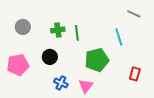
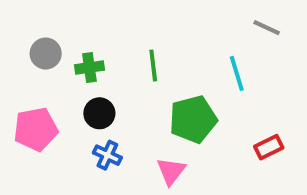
green cross: (58, 30) -> (89, 67), moved
red rectangle: (135, 74) -> (269, 147), turned 48
blue cross: (61, 83) -> (107, 155), moved

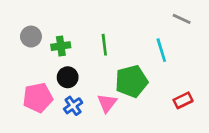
pink pentagon: (36, 129) -> (38, 98), moved
blue cross: (107, 155) -> (73, 106), turned 30
pink triangle: (171, 171) -> (107, 103), moved

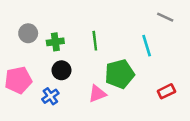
pink pentagon: (38, 98) -> (18, 80), moved
pink triangle: (107, 103) -> (97, 94), turned 30
blue cross: (73, 106) -> (50, 96), moved

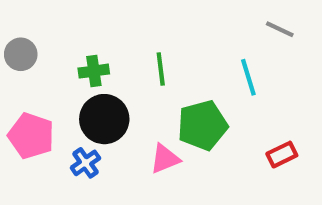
gray circle: (28, 33) -> (21, 54), moved
black circle: (61, 70) -> (104, 119), size x1.5
pink pentagon: (18, 80) -> (31, 136), turned 30

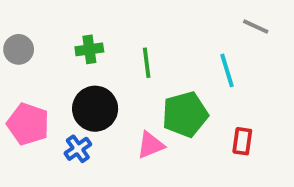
green cross: (94, 71) -> (89, 49), moved
red rectangle: (282, 155) -> (242, 141), moved, turned -56

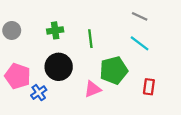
gray line: (256, 26) -> (140, 16), moved
cyan line: (227, 70) -> (140, 43), turned -36
blue cross: (78, 149) -> (39, 93), moved

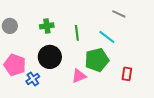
cyan line: (140, 43) -> (107, 37), moved

